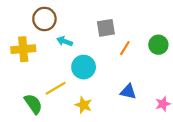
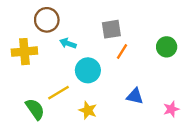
orange line: (125, 48) -> (122, 52), moved

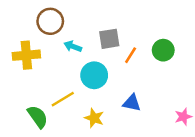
gray square: (111, 29) -> (109, 39), moved
green circle: (167, 47) -> (163, 50), moved
blue triangle: (135, 96) -> (132, 103), moved

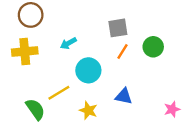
brown circle: (50, 21) -> (31, 15), moved
gray square: (109, 39) -> (118, 28), moved
cyan arrow: (73, 46) -> (68, 43), turned -49

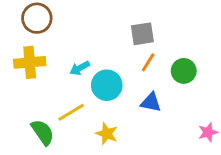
cyan arrow: (68, 43) -> (80, 68), moved
green circle: (153, 47) -> (184, 71), moved
blue triangle: (124, 96) -> (151, 102), moved

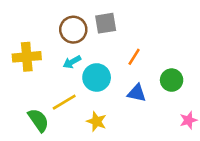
brown circle: (37, 18) -> (73, 30), moved
gray square: (142, 34) -> (106, 23), moved
green circle: (184, 71) -> (172, 80), moved

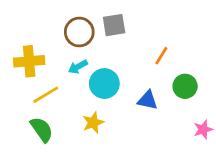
orange line: (134, 57) -> (161, 56), moved
yellow line: (64, 102) -> (46, 95), moved
yellow star: (97, 121) -> (93, 122), moved, turned 30

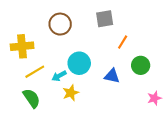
gray square: (114, 25) -> (105, 19), moved
cyan arrow: (78, 67) -> (59, 76), moved

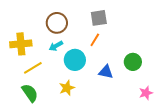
orange line: (123, 42) -> (95, 40), moved
cyan arrow: (59, 76) -> (56, 46), moved

